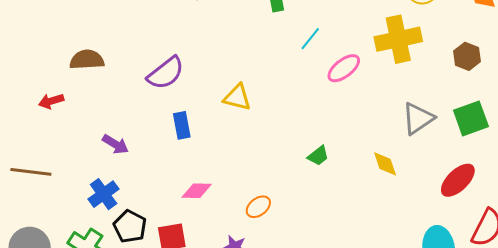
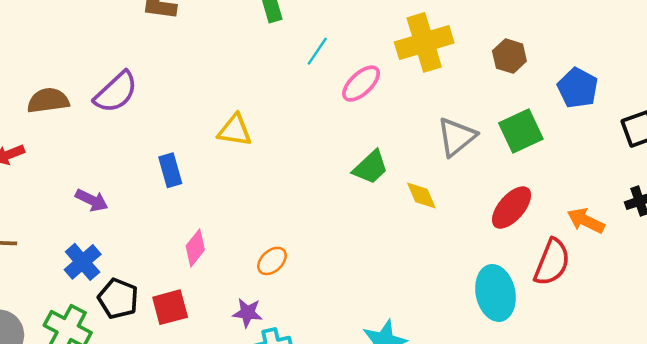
purple semicircle: (166, 73) -> (116, 92), moved
green trapezoid: (318, 156) -> (371, 167), moved, size x1.4
pink diamond: (197, 191) -> (195, 248), turned -48

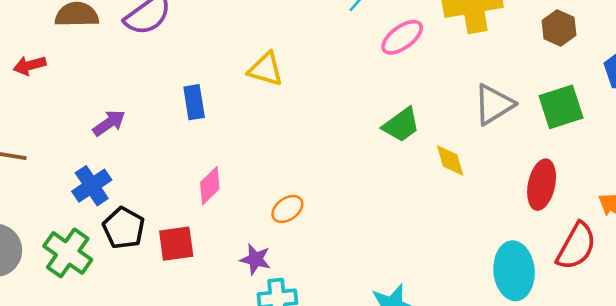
purple arrow: (92, 200) -> (109, 123), turned -68
red ellipse: (512, 208) -> (542, 185), turned -36

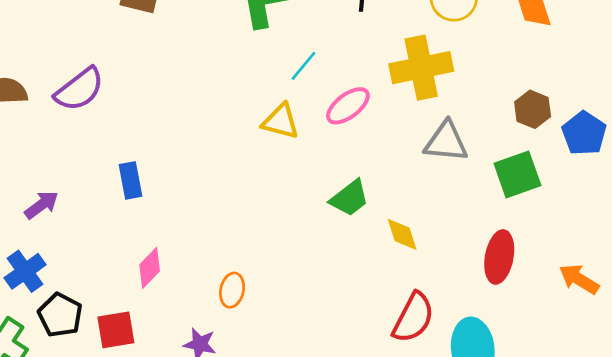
brown hexagon: (559, 28) -> (533, 109), moved
yellow triangle: (266, 69) -> (281, 121), moved
gray triangle: (494, 104) -> (446, 142), moved, turned 39
orange ellipse: (287, 209) -> (232, 290), turned -40
red semicircle: (576, 246) -> (413, 318), moved

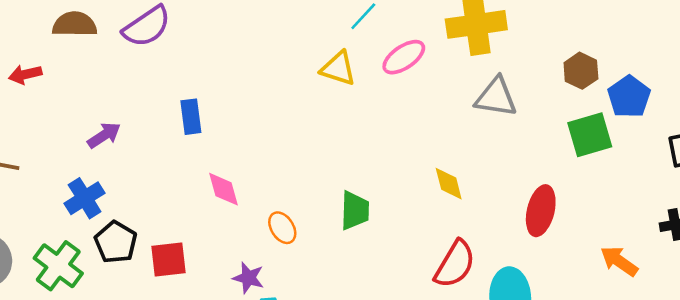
green square: (517, 174) -> (590, 135), moved
green trapezoid: (350, 198) -> (355, 211), moved, turned -54
pink diamond: (150, 268) -> (224, 189), moved, turned -63
orange arrow: (579, 279) -> (619, 261), moved
orange ellipse: (232, 290) -> (282, 228), turned -48

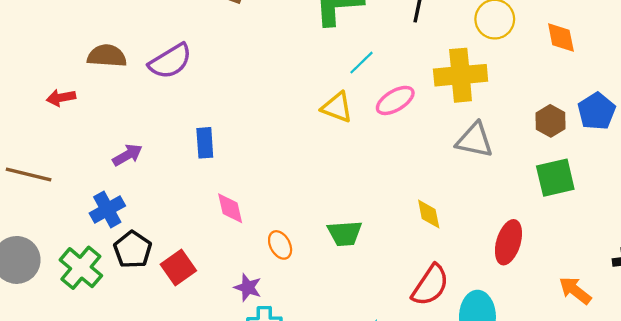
blue pentagon: (629, 97) -> (597, 111), moved
green trapezoid: (355, 211) -> (345, 233), turned 81
red square: (169, 259) -> (178, 267), turned -32

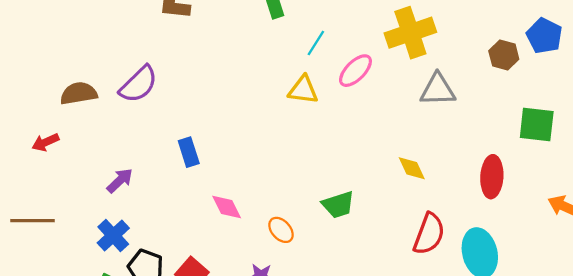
green square: (555, 178) -> (537, 124), moved, turned 33

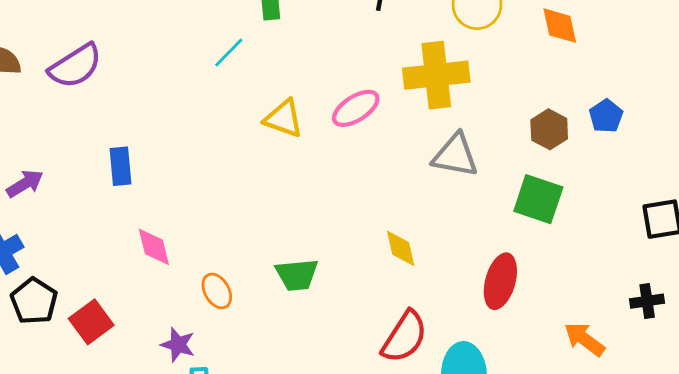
blue pentagon: (544, 36) -> (606, 116), size x0.7
cyan line: (316, 43) -> (229, 53), moved
green square: (537, 124) -> (538, 199), moved

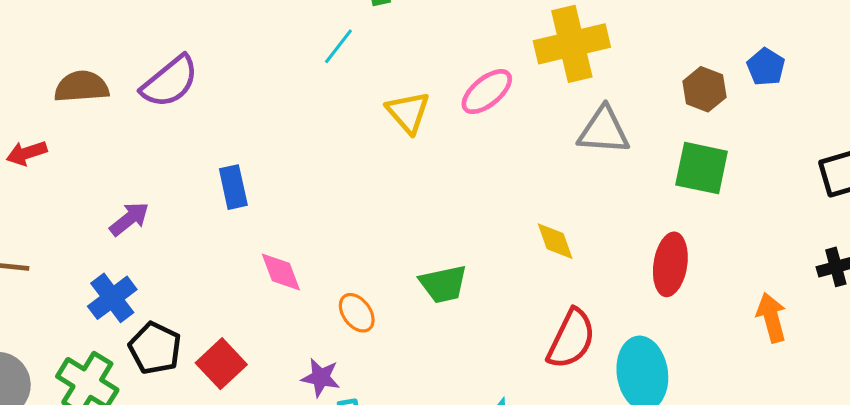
yellow triangle: (284, 118) -> (408, 112), turned 36
orange arrow: (584, 339) -> (771, 318), turned 45

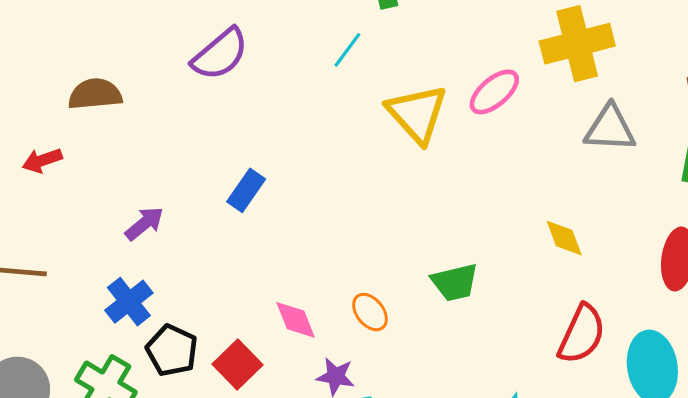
purple semicircle: (170, 82) -> (220, 54), moved
yellow triangle: (408, 112) -> (417, 114), size x1.4
blue rectangle: (233, 187) -> (246, 190), turned 48
pink diamond: (281, 272) -> (296, 320), moved

